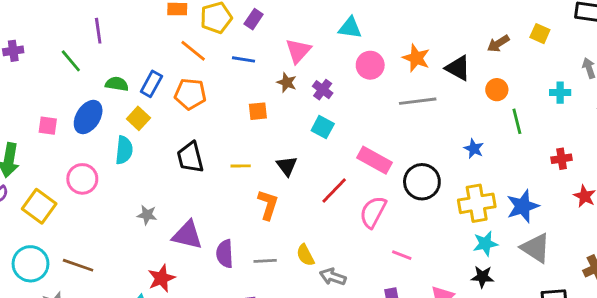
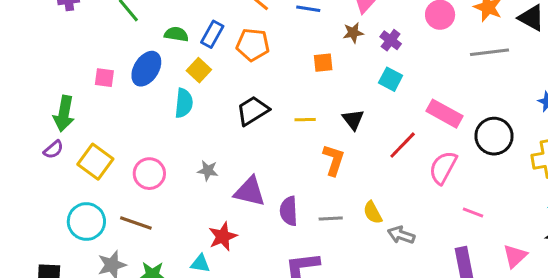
brown star: (287, 82) -> (353, 33), turned -30
black trapezoid: (190, 157) -> (253, 111), turned 72
pink circle: (82, 179) -> (149, 174), moved

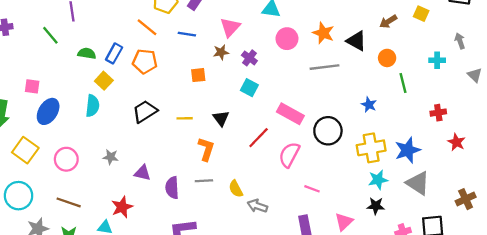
blue ellipse: (146, 69) -> (48, 111), moved
purple triangle: (250, 192) -> (143, 173), size x0.7
gray line: (331, 219) -> (204, 181), moved
brown line: (136, 223) -> (69, 202), moved

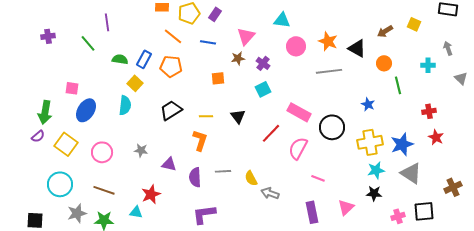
cyan square: (249, 88) -> (263, 89), turned 35
red star: (456, 142) -> (436, 137), moved
orange L-shape: (206, 149) -> (200, 140), moved

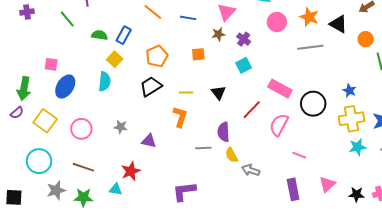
orange pentagon: (171, 66) -> (157, 56), moved, turned -30
blue star: (368, 104) -> (349, 91), moved
purple semicircle: (195, 177) -> (223, 132), moved
black star: (374, 193) -> (357, 194), moved

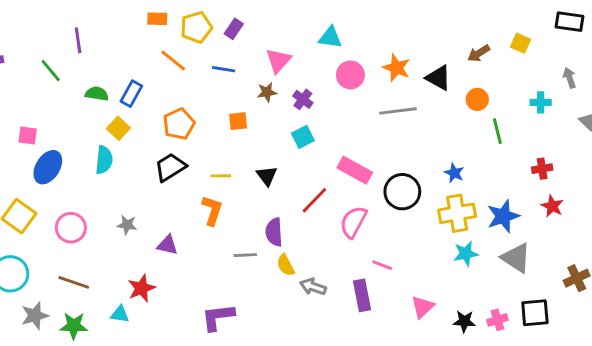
purple rectangle: (293, 189) -> (362, 295), moved

